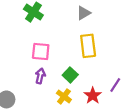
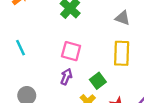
gray triangle: (83, 13) -> (123, 18), turned 40

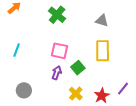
cyan line: (20, 48) -> (17, 50), turned 48
green square: (98, 81) -> (78, 68), moved

